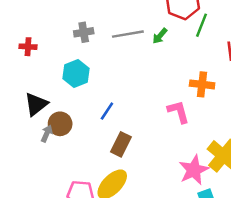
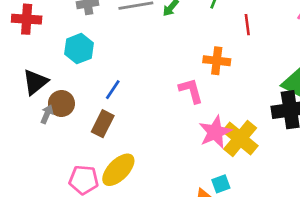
red cross: (28, 47) -> (27, 19), size x1.5
brown rectangle: (121, 144) -> (103, 124), moved
pink star: (194, 170) -> (215, 132), moved

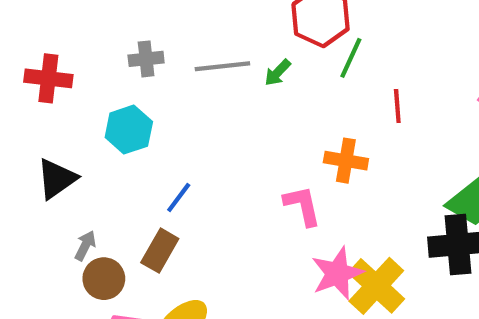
brown circle: (61, 103) -> (104, 279), moved
gray arrow: (47, 114) -> (85, 246), moved

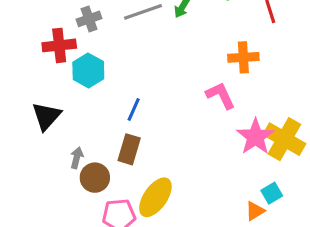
red cross: (48, 78) -> (59, 45), moved

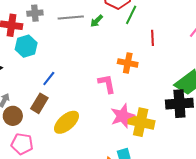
yellow cross: (284, 139) -> (141, 122), turned -32
yellow ellipse: (155, 197) -> (66, 122), moved

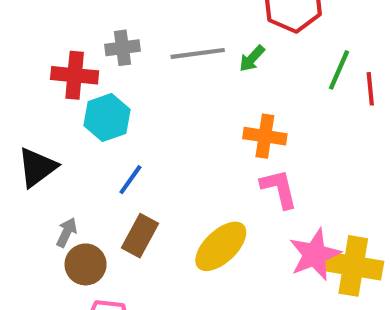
green line: (131, 15) -> (339, 70), moved
orange cross: (128, 63) -> (265, 136), moved
blue line: (49, 79) -> (130, 180), moved
yellow ellipse: (66, 122) -> (221, 246), moved

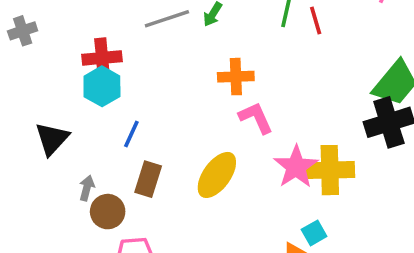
gray cross: (123, 48) -> (23, 31), moved
red cross: (75, 75) -> (102, 58), moved

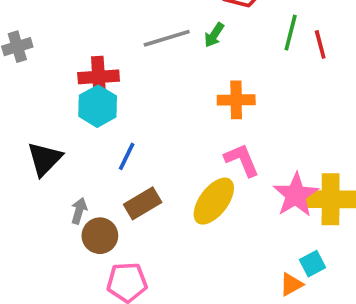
pink L-shape: (256, 118) -> (242, 160), moved
brown rectangle: (148, 179) -> (143, 203), turned 40

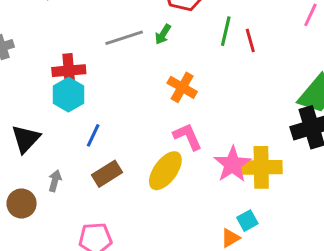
orange cross: (236, 100) -> (182, 87), turned 32
brown circle: (100, 236) -> (22, 203), moved

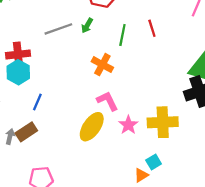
green line: (226, 31) -> (122, 35), moved
pink star: (233, 164) -> (128, 125), moved, size x0.7
brown rectangle: (107, 174) -> (26, 132), moved

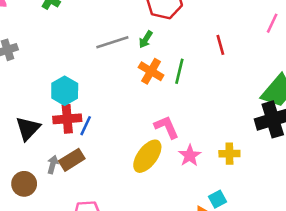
green line: (122, 35) -> (179, 71), moved
red cross: (18, 54) -> (67, 119), moved
orange cross: (102, 65) -> (151, 71), moved
yellow cross: (163, 122) -> (229, 154), size x0.6

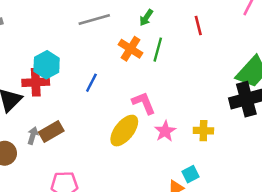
green arrow: (146, 39) -> (146, 18), moved
red cross: (67, 119) -> (36, 82), moved
blue line: (86, 126) -> (91, 83), moved

